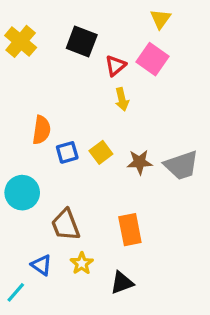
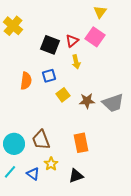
black square: (82, 41) -> (50, 45), moved
blue square: (67, 152) -> (49, 76), moved
cyan circle: (22, 193) -> (14, 144), moved
blue triangle: (41, 265) -> (33, 174), moved
cyan line: (16, 292) -> (10, 172), moved

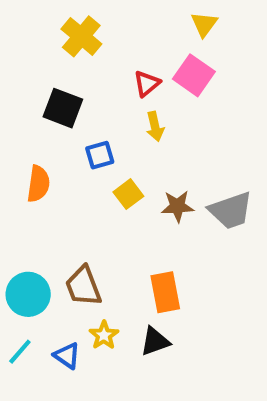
yellow cross: (13, 26) -> (81, 36), moved
black square: (50, 45) -> (63, 108), moved
orange semicircle: (26, 81) -> (38, 184), moved
black triangle: (76, 176) -> (155, 341), moved

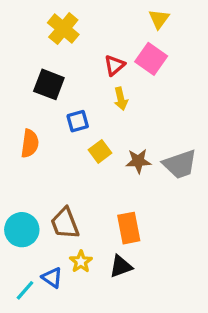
cyan line: (20, 352) -> (25, 290), moved

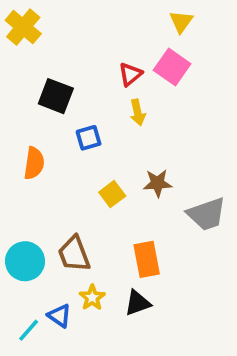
yellow cross: (63, 29) -> (23, 27), moved
yellow square: (100, 151) -> (112, 194), moved
gray trapezoid: (180, 164) -> (207, 214), moved

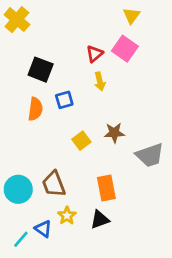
orange semicircle: (34, 163) -> (35, 109), moved

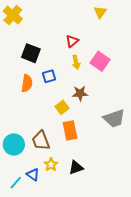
pink square: (125, 49) -> (100, 61), moved
brown star: (114, 133) -> (80, 93), moved
orange rectangle: (106, 188) -> (70, 130), moved

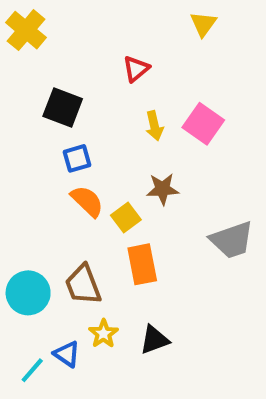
red triangle: (72, 41) -> (136, 69), moved
blue square: (49, 76) -> (77, 158), moved
orange semicircle: (27, 83) -> (87, 201), moved, turned -54

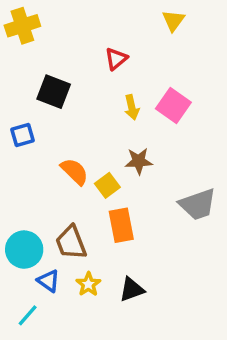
yellow cross: (26, 30) -> (22, 26), turned 32
blue square: (77, 158) -> (22, 135), moved
blue triangle: (67, 354) -> (48, 281), moved

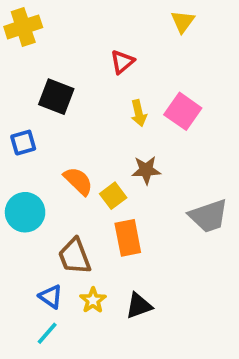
cyan circle: (24, 250) -> (25, 212), moved
cyan line: (28, 315) -> (47, 333), moved

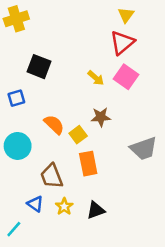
red triangle: (122, 62) -> (122, 43), moved, size x1.5
yellow arrow: (139, 113) -> (96, 78), turned -36
cyan line: (47, 333) -> (14, 229), moved

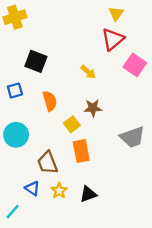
pink square: (126, 77) -> (135, 65), moved
orange semicircle: (54, 125) -> (50, 101), moved, turned 30

